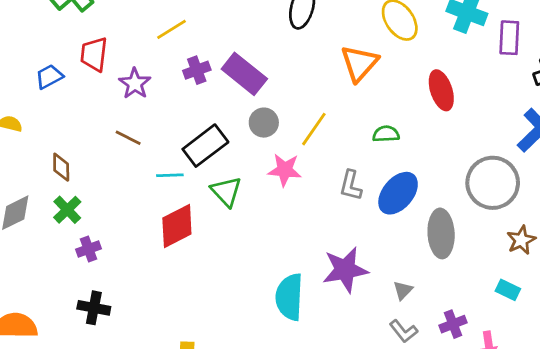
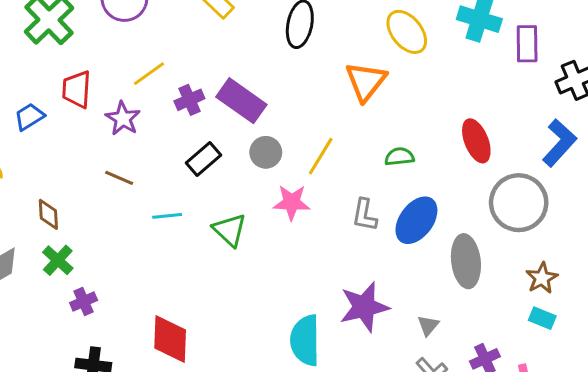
yellow line: (172, 29) -> (149, 74), moved
red ellipse: (441, 90) -> (476, 141), moved
black rectangle: (205, 146) -> (204, 159), moved, size x0.7
red diamond: (177, 226) -> (170, 339), moved, turned -57
brown star: (521, 240) -> (542, 278), moved

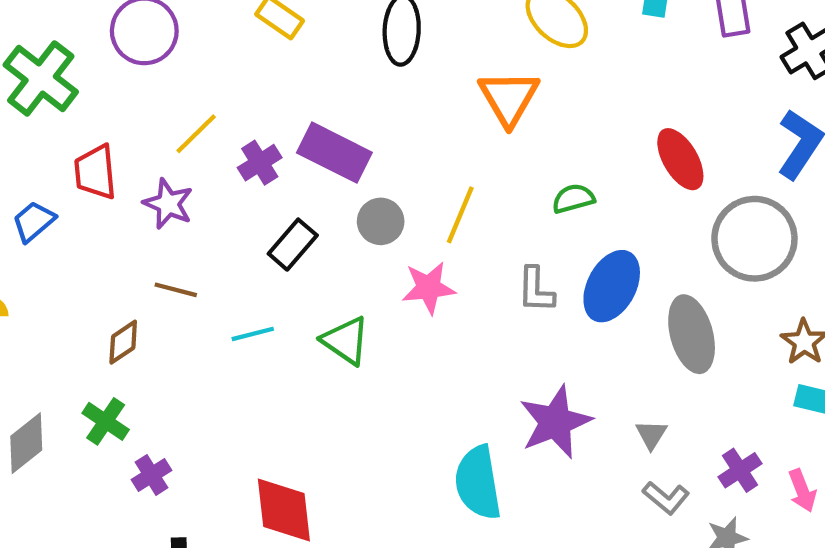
brown diamond: (48, 214) -> (123, 342), moved, turned 68

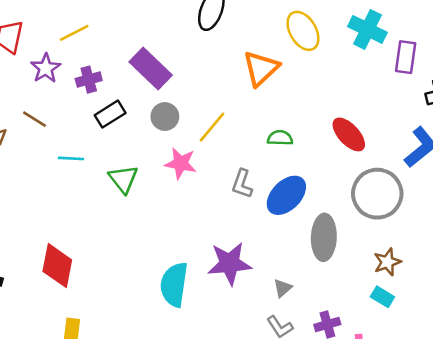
red ellipse: (680, 159) -> (349, 134), turned -30
purple cross: (260, 163) -> (89, 80), moved

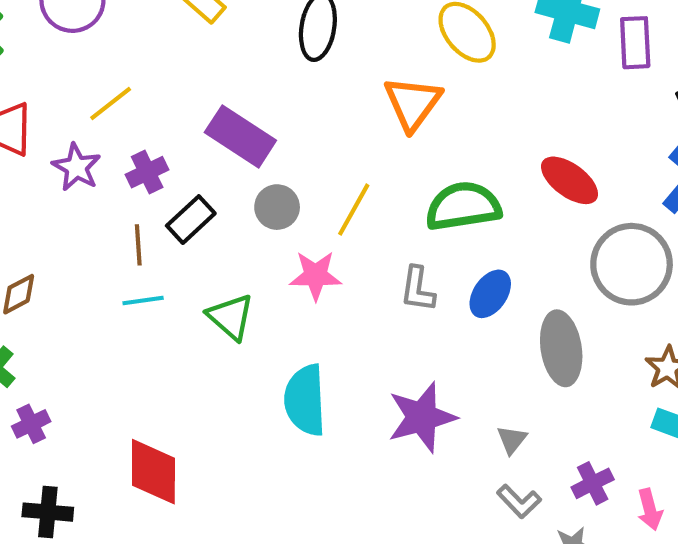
brown line: (35, 119) -> (138, 245), moved, turned 65
green semicircle: (280, 138) -> (463, 206), size x1.8
blue ellipse: (286, 195) -> (490, 294), size x0.7
cyan semicircle: (174, 285) -> (305, 400), moved

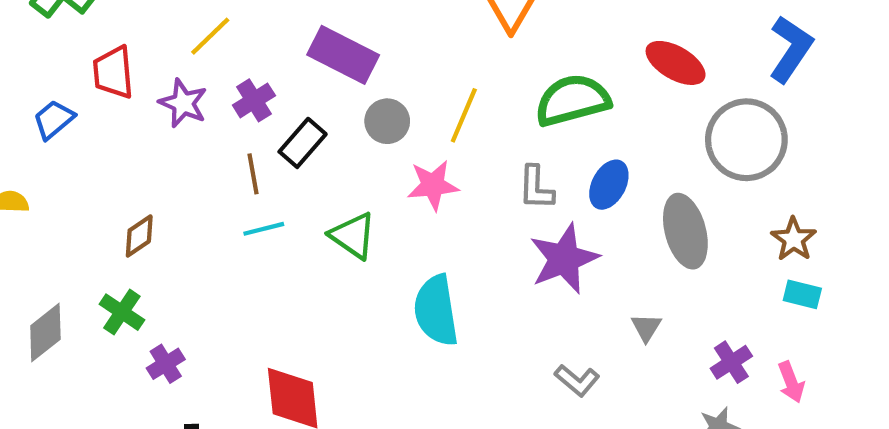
purple star: (422, 417) -> (564, 259), moved
gray L-shape: (519, 501) -> (577, 380), moved

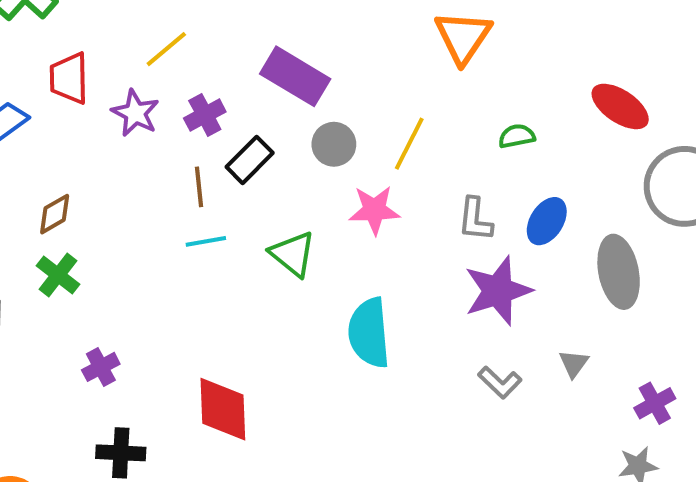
green semicircle: (572, 100) -> (517, 136), size x0.5
brown diamond: (139, 236) -> (55, 214), moved
green cross: (122, 312) -> (58, 275), moved
gray L-shape: (577, 380) -> (500, 382), moved

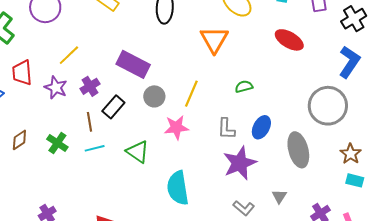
red ellipse: (620, 106) -> (289, 40), moved
green cross: (58, 275) -> (57, 143), moved

